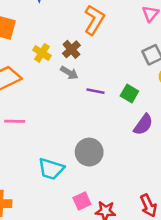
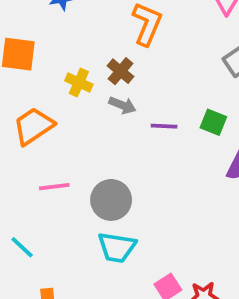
gray circle: (89, 152) -> (111, 200), moved

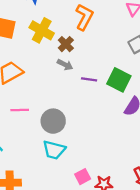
yellow cross: (79, 83) -> (42, 30), moved, size x1.5
green square: (213, 122) -> (119, 80), size x1.5

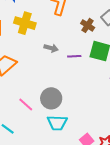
brown cross: (66, 44) -> (88, 25), moved
pink line: (20, 110) -> (26, 105), moved, turned 56

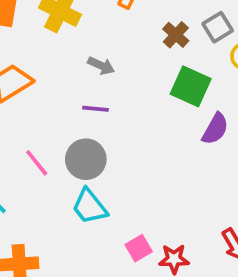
purple line: (74, 56) -> (95, 109), moved
cyan trapezoid: (57, 123) -> (89, 207), turned 40

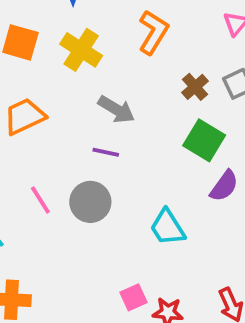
gray arrow: (101, 66) -> (116, 109), size x1.4
cyan trapezoid: (89, 207) -> (167, 227), moved

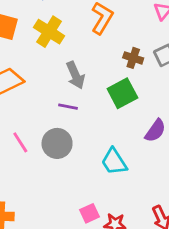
brown cross: (195, 87) -> (133, 58), turned -30
gray arrow: (116, 109) -> (75, 75), turned 36
green square: (204, 140) -> (122, 93), moved, turned 32

